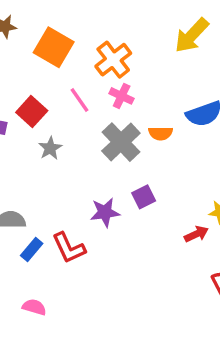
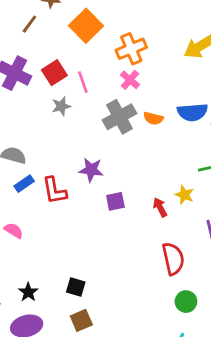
pink line: (79, 100) -> (83, 82), moved
purple square: (144, 197) -> (115, 201), moved
red arrow: (196, 234) -> (160, 207), turned -108

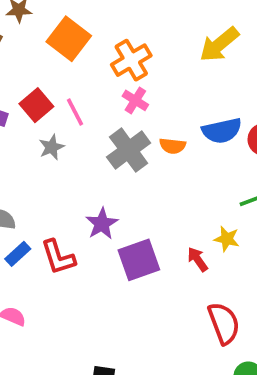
purple star: (91, 170) -> (102, 224), turned -30
purple square: (115, 201) -> (139, 260), size x1.6

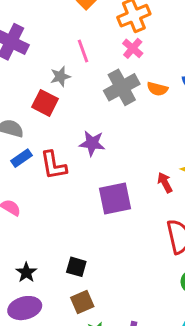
red square: (36, 105) -> (45, 103), moved, turned -30
purple star: (102, 224) -> (92, 143), turned 30
purple square: (139, 260) -> (115, 199), moved

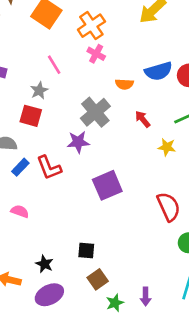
gray cross: (122, 87) -> (95, 112), moved
red arrow: (165, 183) -> (143, 119), moved

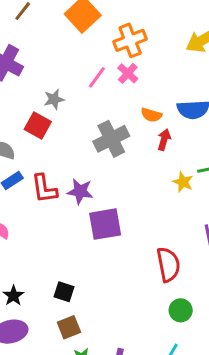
pink line: (54, 65) -> (97, 77), moved, turned 54
red arrow: (143, 119) -> (164, 140), moved, turned 42
purple star: (78, 142) -> (80, 191), moved
yellow star: (167, 147) -> (183, 182), moved

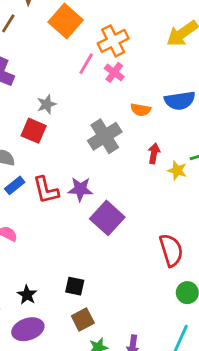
pink line: (97, 77) -> (86, 64), moved
red arrow: (164, 140) -> (154, 153), moved
purple square: (105, 224) -> (107, 218), turned -32

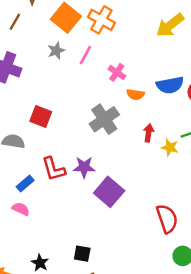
orange cross: (113, 41) -> (101, 20), moved, turned -32
pink cross: (114, 72) -> (117, 72), moved
gray star: (47, 104) -> (56, 51), moved
blue rectangle: (15, 185) -> (25, 184), moved

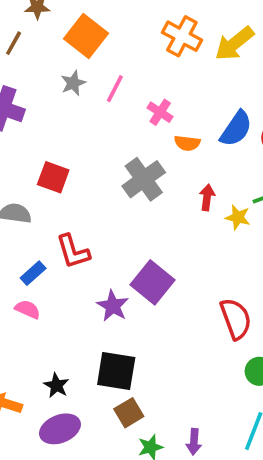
orange cross: (101, 20) -> (182, 36), moved
blue semicircle: (170, 85) -> (236, 129), turned -44
purple star: (84, 167) -> (113, 306), moved, turned 30
black square: (82, 254) -> (116, 371), size x1.6

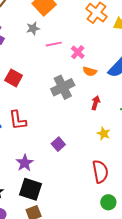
pink line: (115, 89) -> (54, 44), moved, turned 42
yellow star: (238, 217) -> (104, 134), moved
purple square: (153, 282) -> (58, 144), size x0.6
purple star: (113, 306) -> (25, 163), moved

